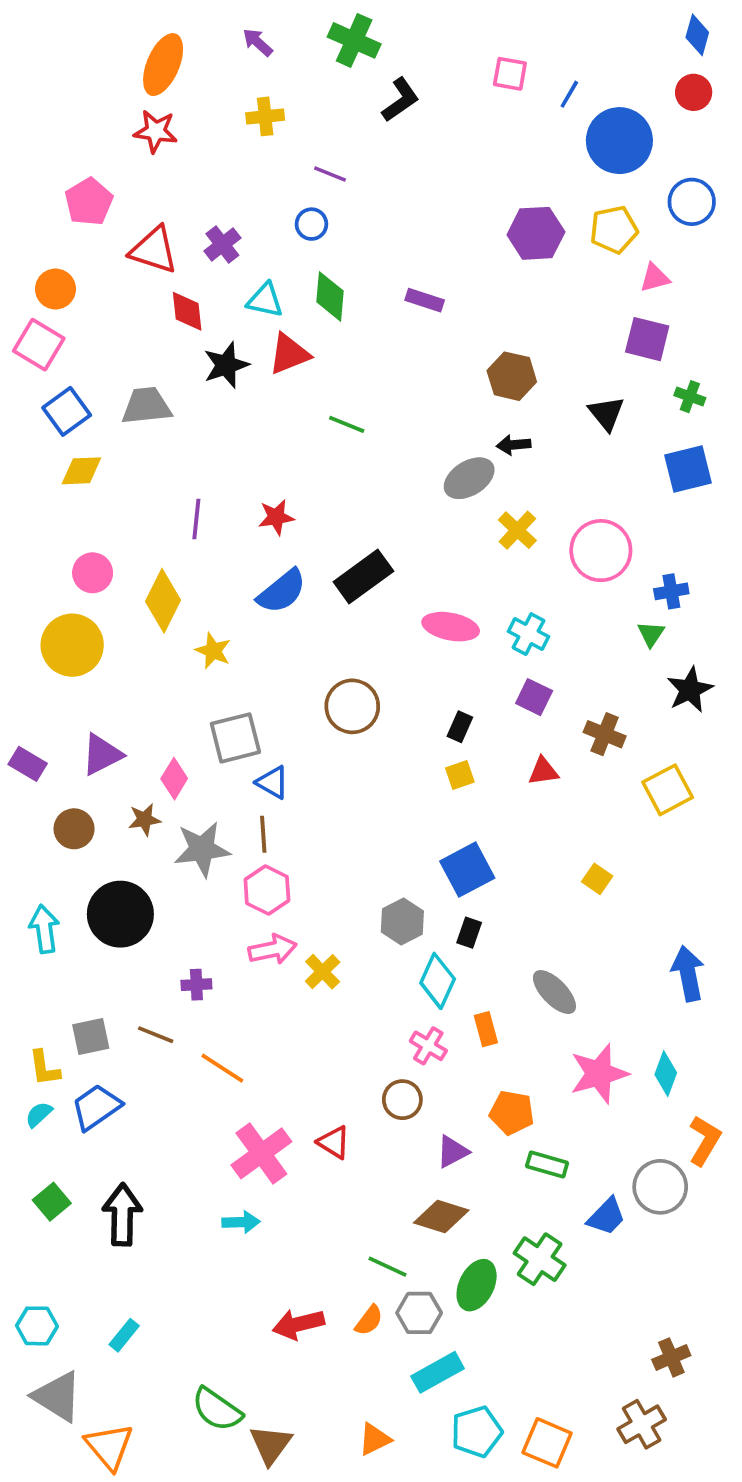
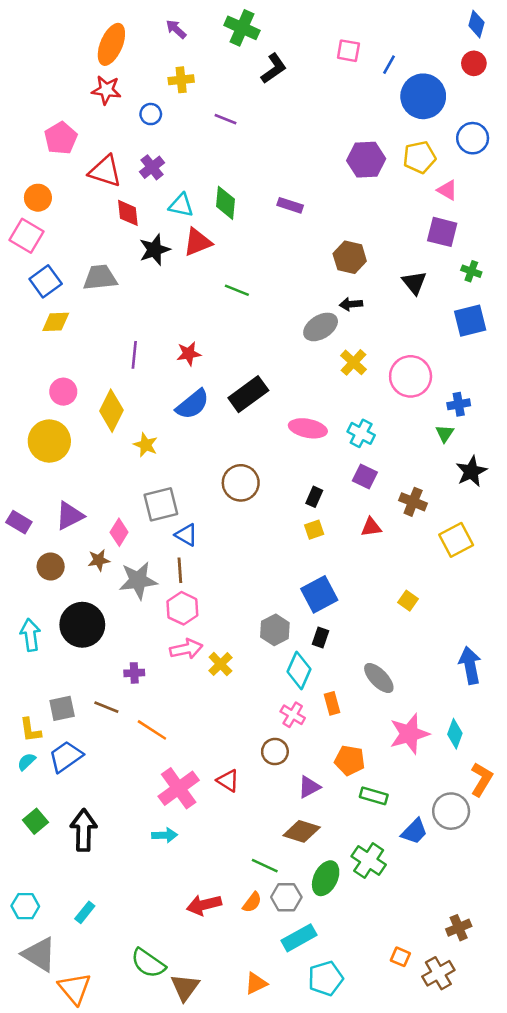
blue circle: (311, 224) -> (151, 114), moved
pink triangle: (655, 278) -> (447, 190), turned 45
orange square: (547, 1443) -> (400, 957), moved, size x0.6

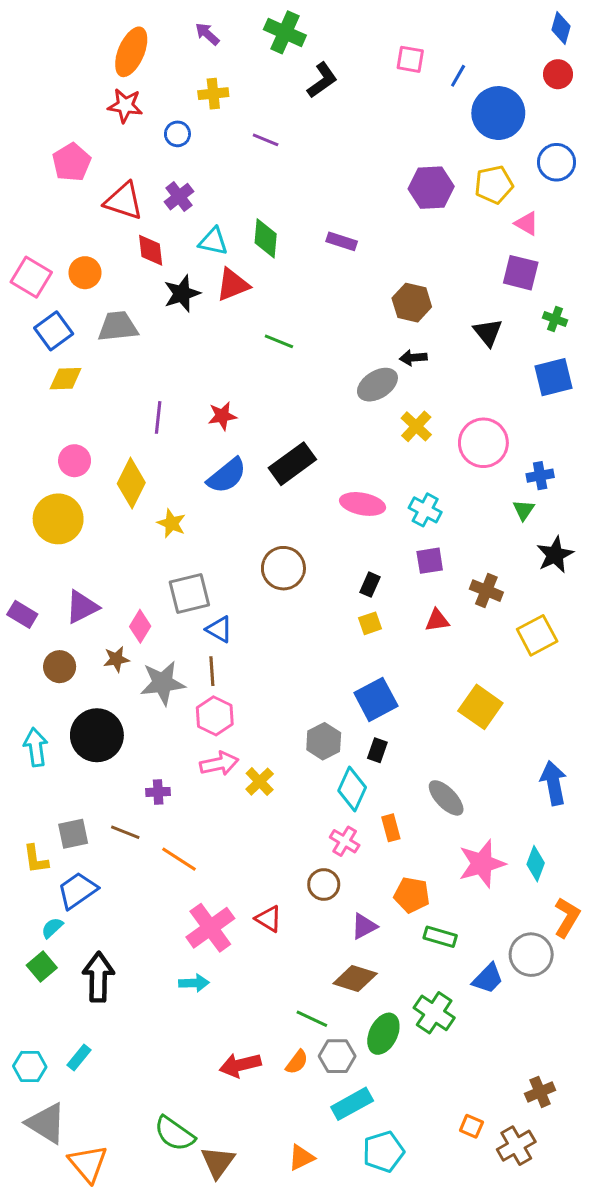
orange circle: (38, 198) -> (85, 273), moved
purple square: (365, 477) -> (430, 561), turned -35
yellow square: (408, 601) -> (480, 707), size x1.8
cyan semicircle: (27, 762) -> (52, 928), moved
cyan rectangle: (85, 912) -> (79, 1058), moved

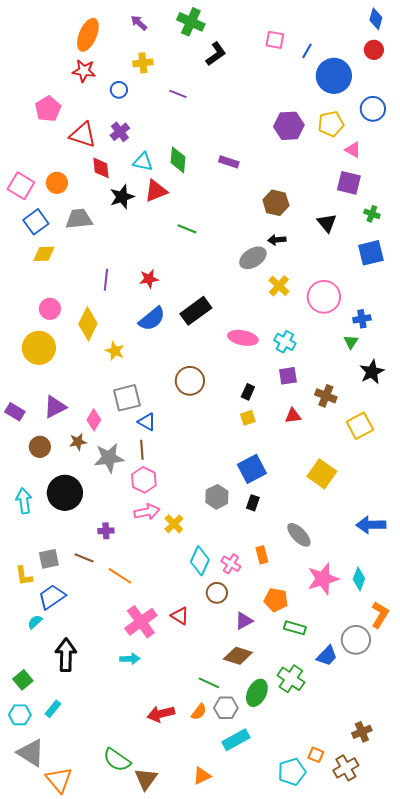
blue arrow: (554, 783) -> (371, 525), turned -80
cyan diamond: (352, 789) -> (200, 561), moved
green square: (42, 967) -> (23, 680), moved
cyan pentagon: (383, 1152) -> (292, 772), moved

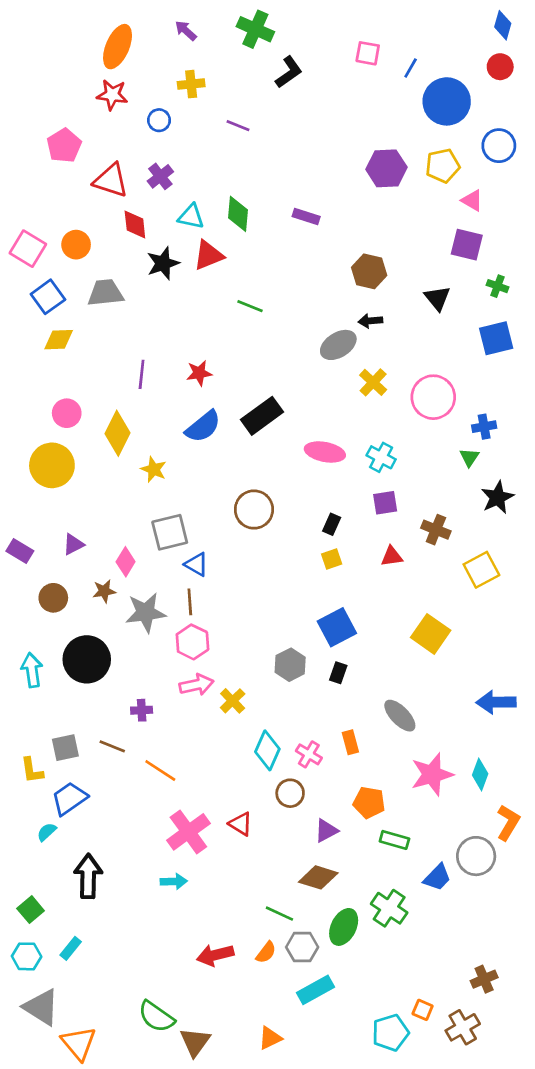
purple triangle: (55, 407) -> (73, 544), size x0.7

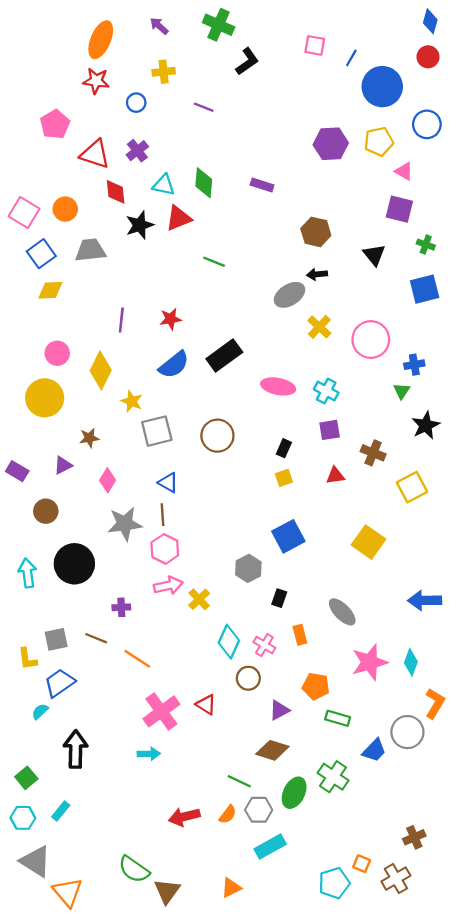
gray square: (170, 532) -> (157, 431), moved
brown star: (104, 591) -> (89, 438), moved
black rectangle: (338, 673) -> (279, 598), moved

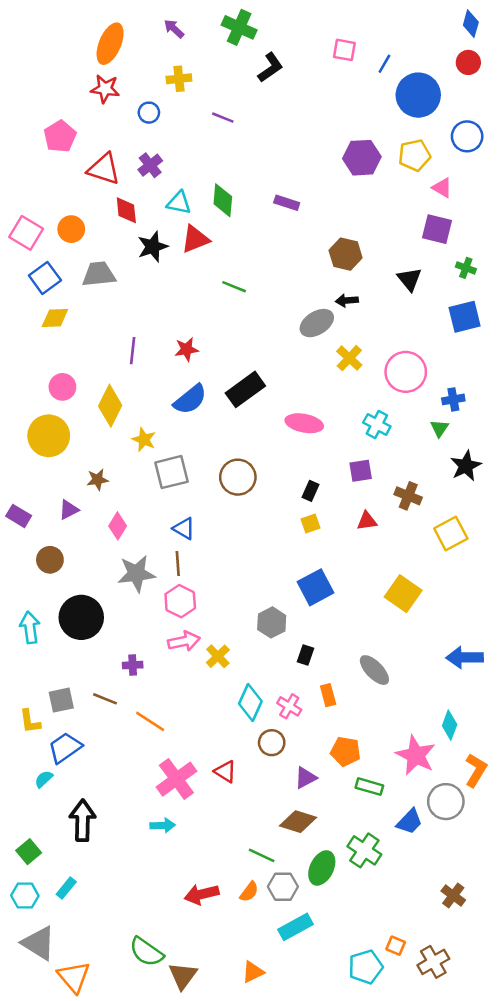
cyan cross: (326, 391) -> (377, 424), moved
pink star: (370, 662) -> (416, 755), moved, turned -30
brown cross: (414, 837) -> (453, 896), moved, turned -30

